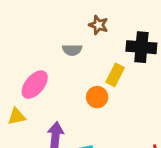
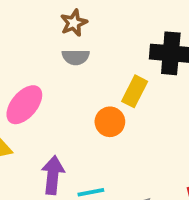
brown star: (98, 25) -> (74, 23), moved, turned 30

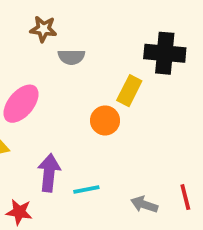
brown star: (74, 23) -> (43, 29), moved, turned 30

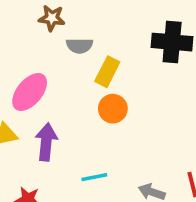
yellow rectangle: (129, 91) -> (107, 72), moved
purple arrow: (49, 173) -> (46, 142), moved

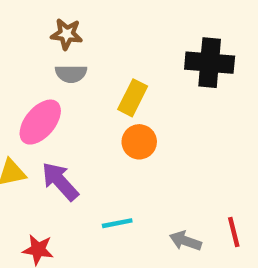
gray semicircle: (80, 46) -> (71, 74), moved
purple arrow: (46, 142) -> (60, 181), turned -48

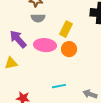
pink ellipse: (40, 122) -> (45, 45), moved, turned 55
purple arrow: (60, 181) -> (18, 39), moved

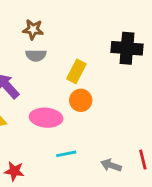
pink ellipse: (45, 45) -> (46, 118), moved

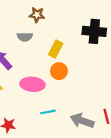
brown star: (33, 29) -> (37, 15), moved
gray arrow: (111, 165) -> (82, 121), size x1.5

